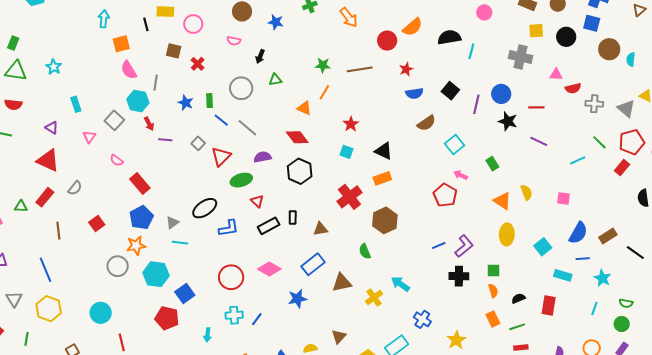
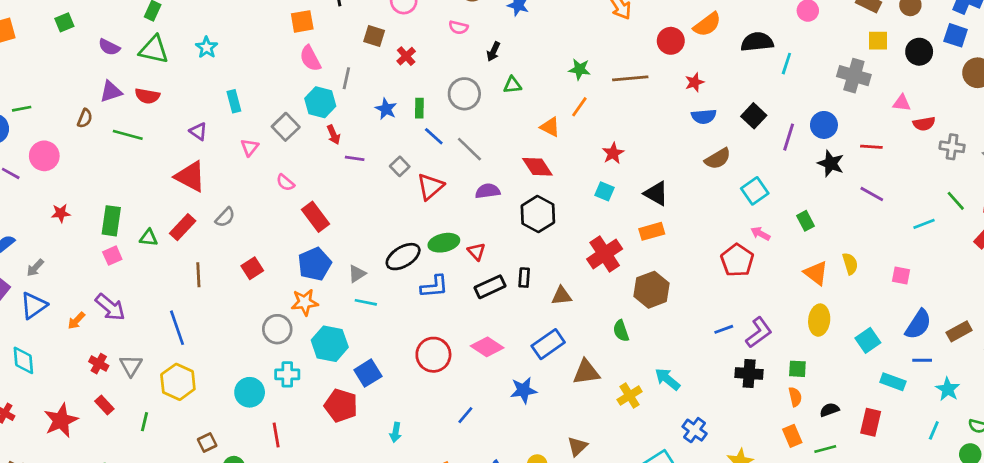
green ellipse: (241, 180) -> (444, 243), moved
cyan cross: (234, 315) -> (287, 374), moved

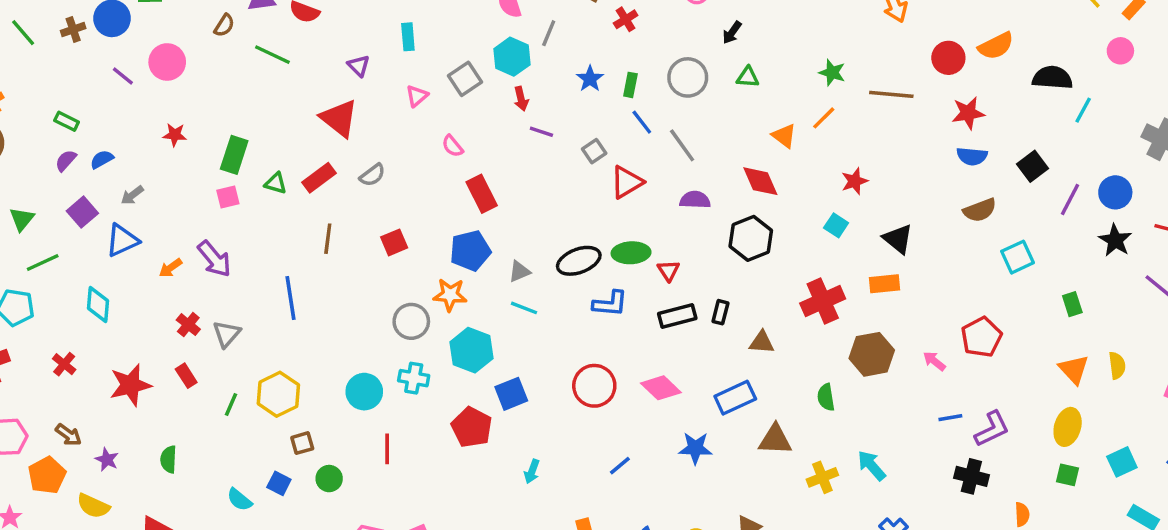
red star: (694, 82) -> (968, 113), size x1.4
pink arrow: (760, 234) -> (934, 361), moved
green square: (797, 369) -> (1067, 475), moved
yellow hexagon: (178, 382) -> (278, 394), moved

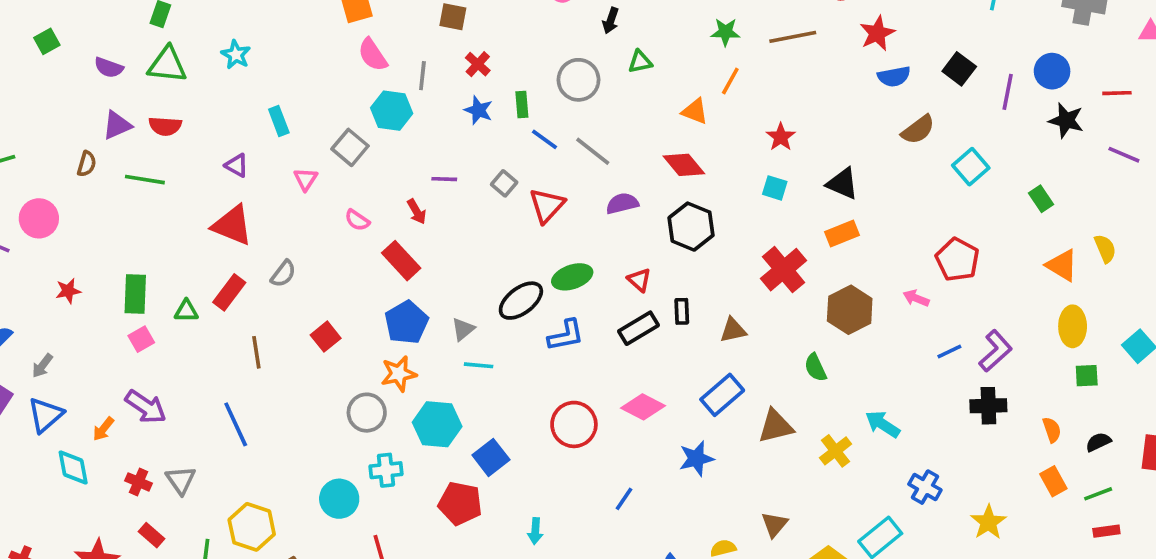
red cross: (626, 19) -> (478, 64), moved
red arrow: (521, 99) -> (417, 212), moved
red triangle: (668, 271) -> (639, 280), moved
cyan diamond: (98, 304) -> (73, 467), moved

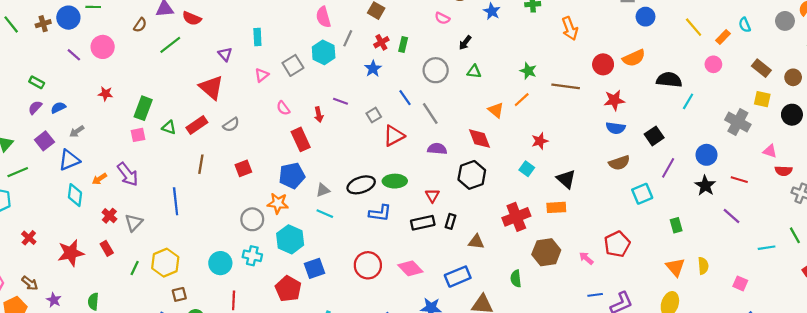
purple line: (1008, 92) -> (668, 168), moved
green rectangle: (522, 105) -> (403, 44), moved
green line: (145, 180) -> (170, 45), turned -65

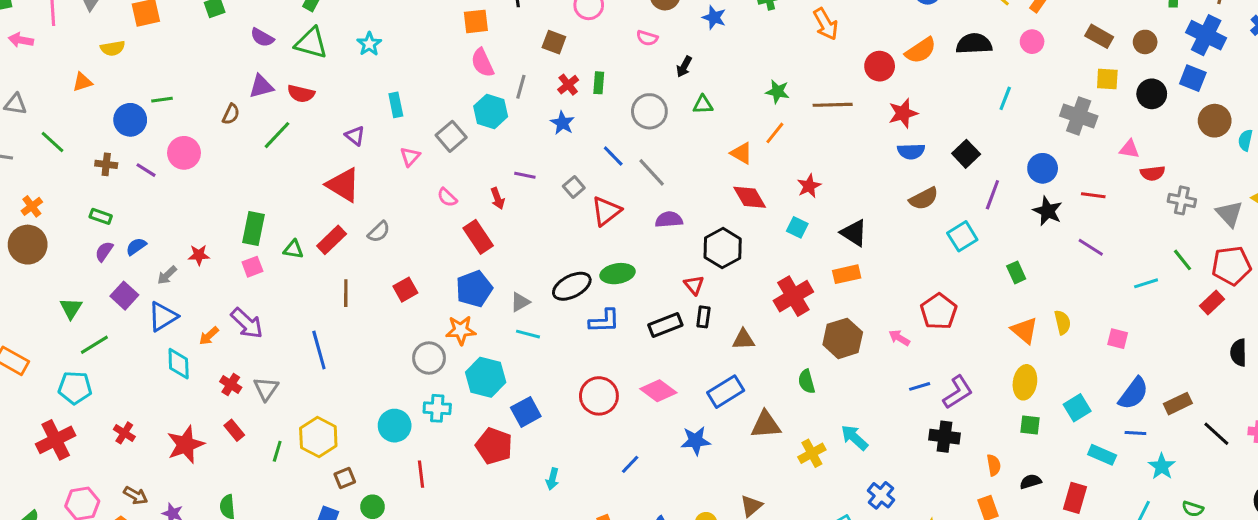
brown cross: (43, 24) -> (106, 164), moved, turned 32
black semicircle: (669, 80) -> (974, 44), moved
red star: (106, 94) -> (199, 255), moved
red diamond: (479, 139) -> (750, 197), moved
red triangle: (432, 196) -> (694, 285), moved

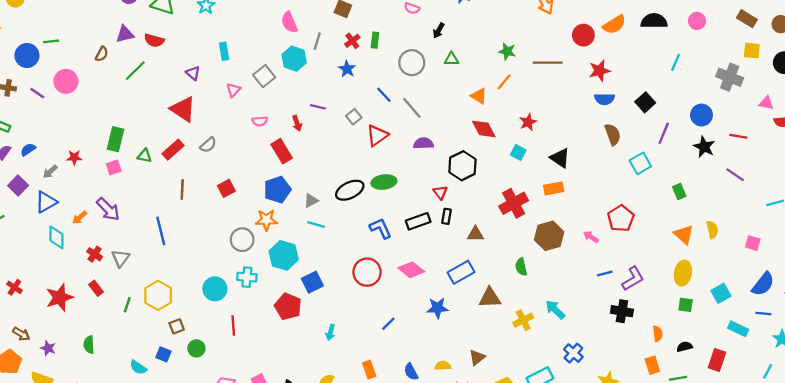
pink semicircle: (447, 197) -> (260, 121), turned -49
brown semicircle: (924, 199) -> (613, 134), turned -85
blue L-shape: (604, 321) -> (381, 228), moved, turned -115

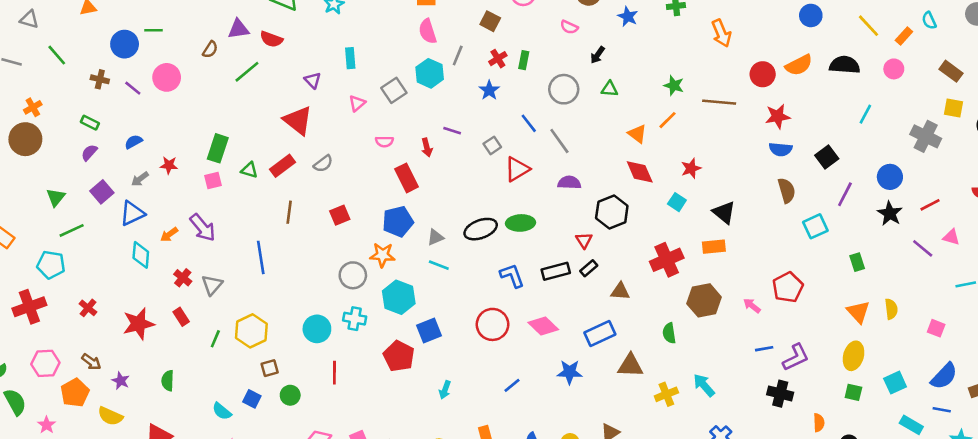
pink triangle: (766, 103) -> (951, 237), moved
red line: (738, 136) -> (930, 205), turned -42
blue semicircle: (28, 150) -> (134, 142), moved
black rectangle: (447, 216) -> (589, 268), turned 35

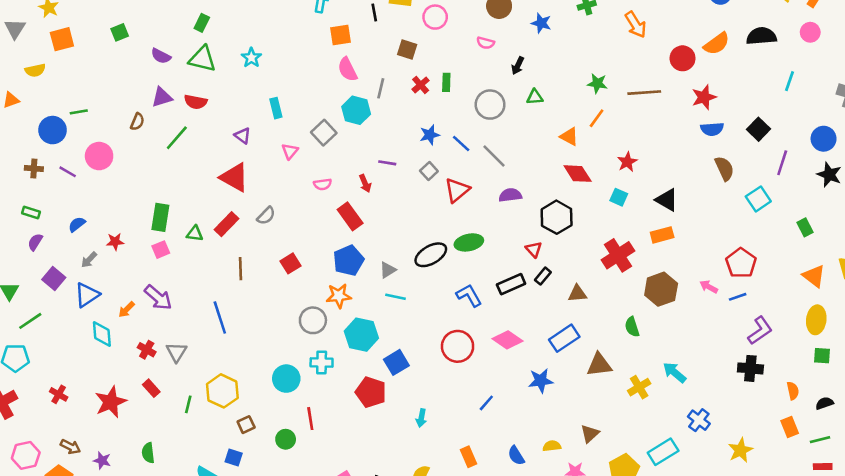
blue star: (489, 90) -> (430, 135), moved, turned 30
blue line: (764, 349) -> (738, 297), moved
green circle: (290, 395) -> (286, 439), moved

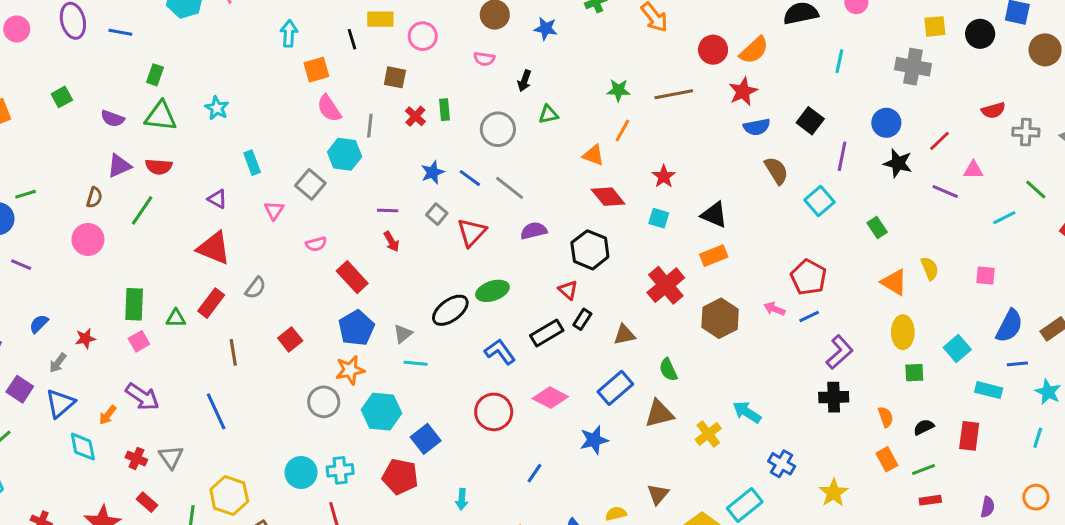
orange semicircle: (717, 44) -> (754, 50), moved
pink circle: (99, 156) -> (88, 239), moved
red arrow: (365, 183) -> (391, 242), moved
green semicircle: (632, 327) -> (668, 370), moved
cyan cross: (322, 362) -> (340, 470), moved

